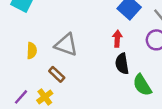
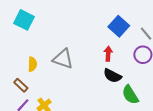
black semicircle: (122, 64) -> (112, 76), turned -54
brown rectangle: (57, 74) -> (21, 85), moved

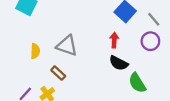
brown rectangle: (21, 85) -> (58, 73), moved

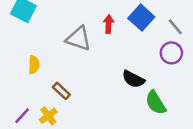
red arrow: (114, 40) -> (109, 24), moved
gray triangle: (67, 46) -> (78, 39), moved

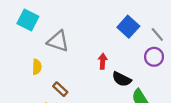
red arrow: (109, 24) -> (103, 61), moved
gray triangle: (78, 39) -> (58, 41), moved

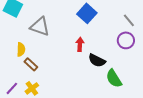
blue square: (128, 27) -> (87, 13), moved
brown rectangle: (60, 89) -> (31, 64), moved

